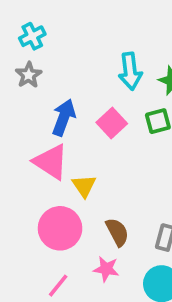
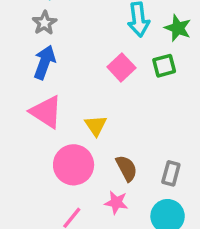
blue arrow: (64, 117) -> (44, 62), moved
pink triangle: (51, 162) -> (46, 112), moved

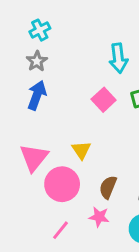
pink triangle: (46, 112) -> (34, 158), moved, turned 36
brown semicircle: (127, 168) -> (108, 187), turned -130

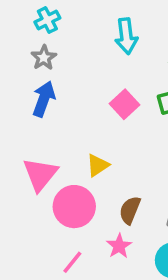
cyan arrow: (118, 58) -> (126, 36), moved
yellow triangle: (81, 150) -> (98, 165), turned 30
pink star: (99, 217) -> (119, 246), turned 30

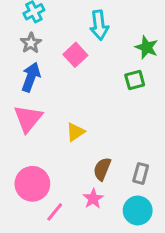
pink square: (124, 104) -> (75, 55), moved
pink triangle: (40, 174) -> (28, 119), moved
pink circle: (74, 207) -> (32, 184), moved

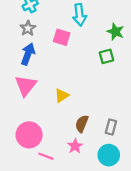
pink square: (75, 55) -> (62, 37), turned -30
pink line: (55, 212) -> (46, 156), turned 72

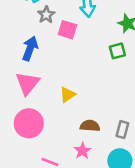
gray star: (28, 28) -> (46, 15), moved
brown semicircle: (82, 124) -> (90, 126), turned 72
pink circle: (29, 135) -> (29, 123), moved

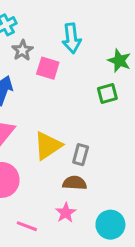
yellow triangle: (67, 95) -> (48, 146), size x1.5
gray rectangle: (122, 130) -> (81, 155), moved

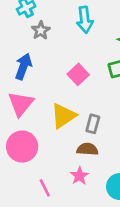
pink square: (48, 68) -> (78, 74), moved, turned 30
pink line: (27, 226) -> (45, 188), turned 42

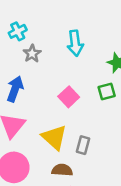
yellow triangle: (63, 116) -> (54, 137), turned -44
brown semicircle: (87, 149) -> (62, 170), moved

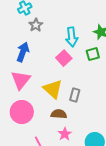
cyan arrow: (75, 43) -> (72, 37), moved

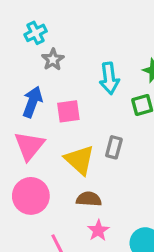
pink square: (64, 58) -> (68, 111), moved, turned 35
gray rectangle: (75, 95) -> (114, 147), moved

